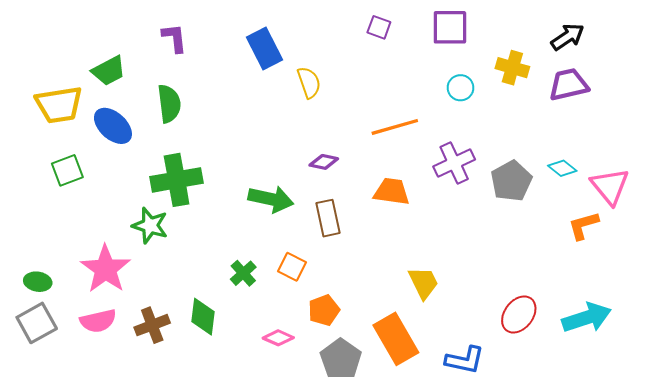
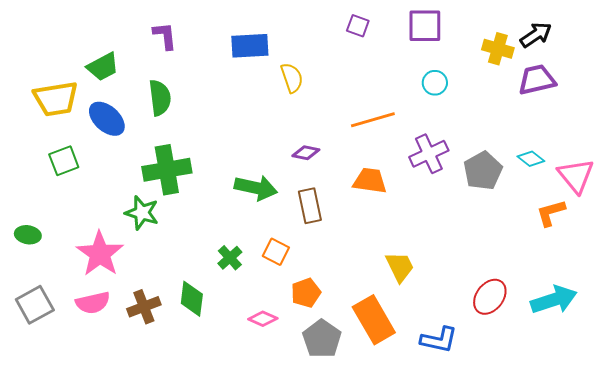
blue rectangle: (264, 49) -> (250, 46), turned -66
yellow cross: (512, 68) -> (498, 49), moved
green ellipse: (38, 282) -> (28, 235), moved

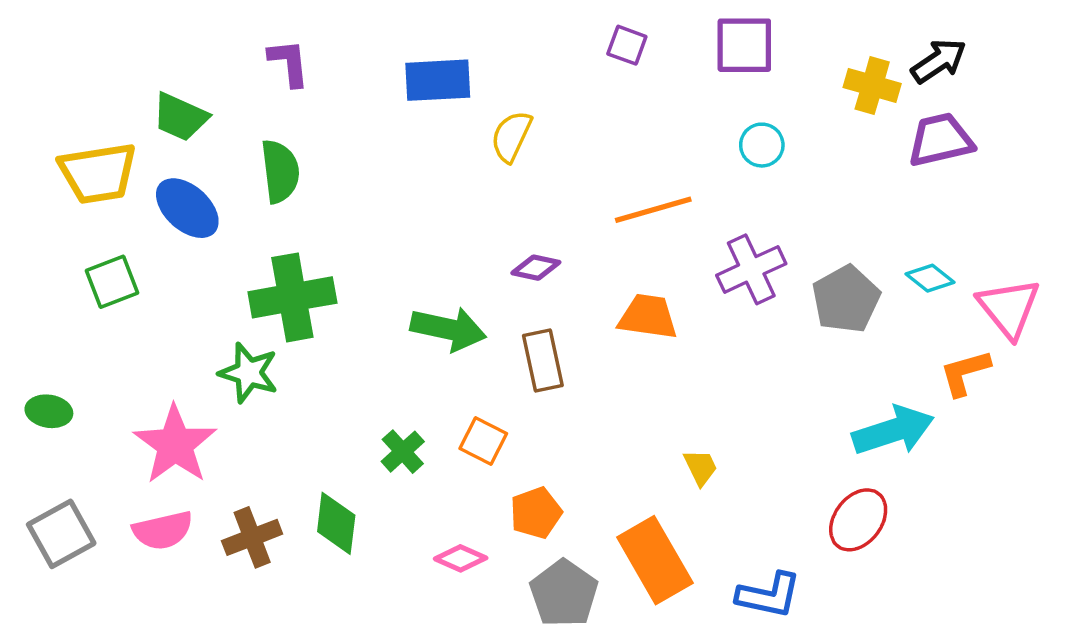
green trapezoid: (103, 67) -> (180, 117), turned 52
yellow semicircle: (292, 78) -> (511, 136), turned -136
yellow trapezoid: (400, 267) -> (701, 467), size x0.7
cyan arrow: (554, 300) -> (893, 431), moved

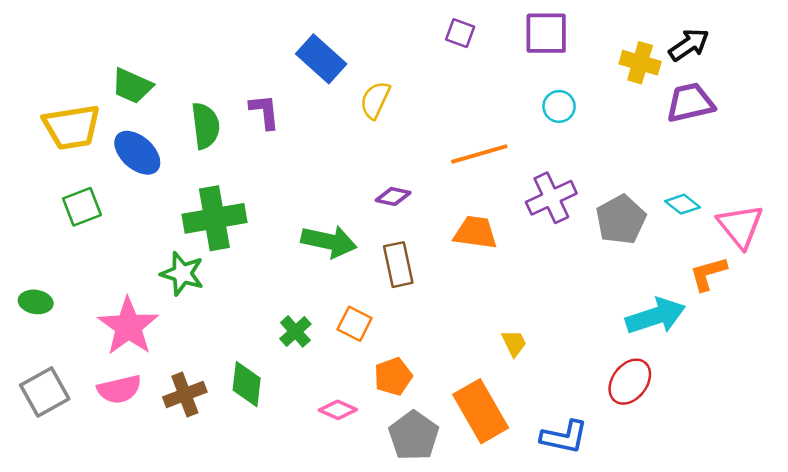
purple L-shape: (289, 63) -> (265, 112), moved
blue rectangle: (438, 80) -> (321, 59), turned 45

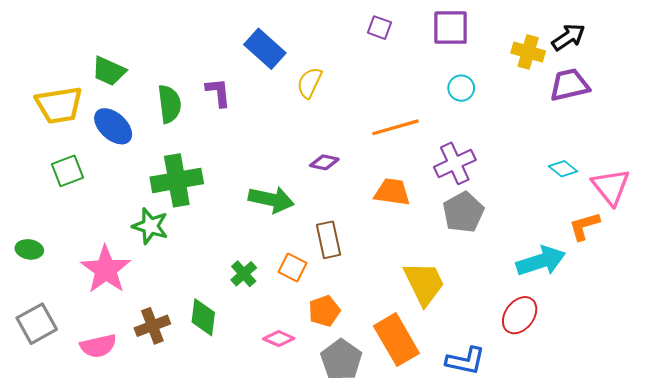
gray pentagon: (621, 220) -> (463, 212), moved
brown rectangle: (398, 265) -> (329, 240), moved
yellow trapezoid: (514, 343) -> (424, 283), size x2.0
pink semicircle: (119, 389) -> (98, 346), moved

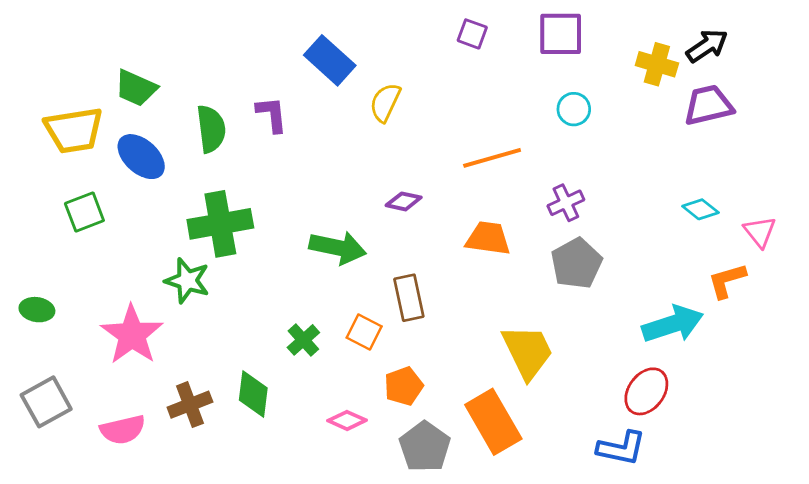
purple cross: (455, 163) -> (566, 203), size x0.7
pink triangle: (611, 187) -> (760, 232), size x0.7
blue L-shape: (465, 361) -> (621, 448), moved

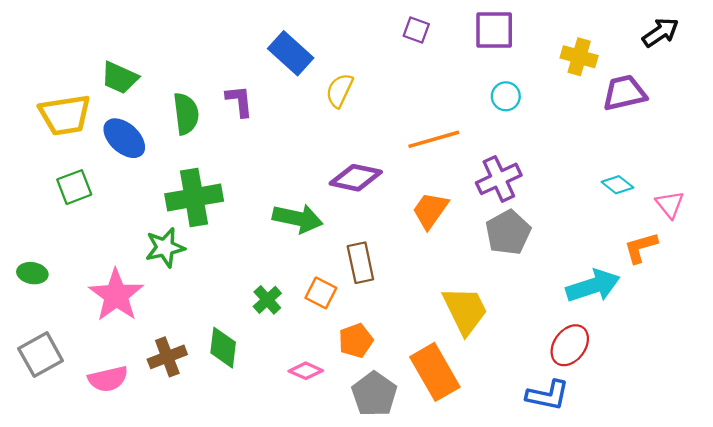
black arrow: (707, 46) -> (661, 32), moved
purple diamond: (404, 201) -> (356, 178), size x1.6
purple cross: (566, 203) -> (499, 179), size x1.4
orange trapezoid: (488, 238) -> (430, 210), turned -63
green star: (187, 281) -> (165, 248), turned -30

